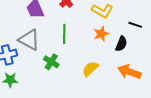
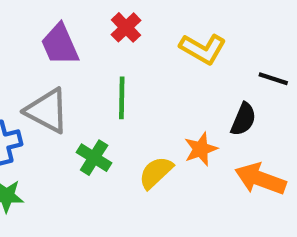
orange star: (101, 34) -> (201, 149), moved
yellow semicircle: (90, 69) -> (156, 173), moved

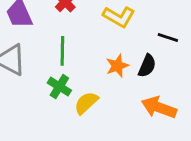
orange star: (201, 149) -> (117, 66), moved
green cross: (94, 158) -> (59, 87), moved

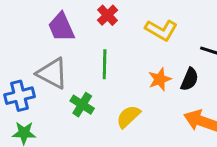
green cross: (59, 87) -> (82, 105), moved

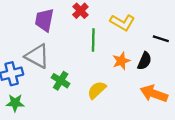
purple trapezoid: (61, 27) -> (44, 20), turned 35
green line: (105, 64) -> (93, 40), moved

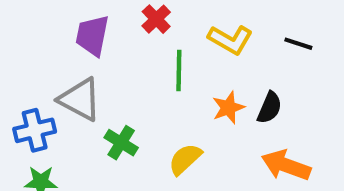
black line: (161, 39) -> (298, 44), moved

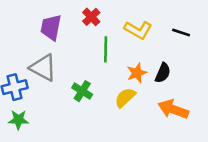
green cross: (121, 143) -> (82, 91), moved
yellow semicircle: (185, 159) -> (125, 98), moved

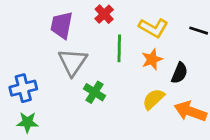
gray triangle: (43, 68) -> (73, 62), moved, turned 36
orange star: (137, 73) -> (152, 59), moved
yellow semicircle: (125, 98) -> (153, 99), moved

